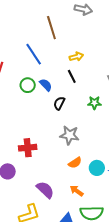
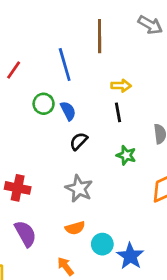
black line: (72, 76) -> (118, 112), moved
purple semicircle: (45, 190) -> (25, 234), moved

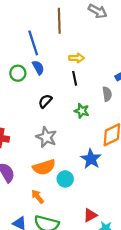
blue semicircle: (68, 111) -> (38, 68), moved
orange semicircle: (75, 228) -> (44, 167), size x1.5
blue star: (130, 256) -> (91, 159), moved

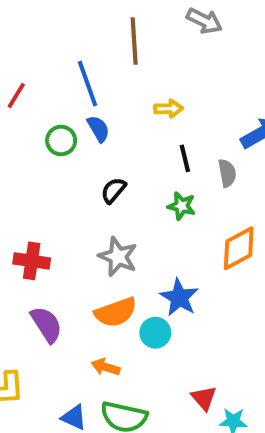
black line: (75, 78) -> (185, 158), moved
blue star: (91, 159) -> (179, 297), moved
orange arrow: (38, 197) -> (106, 367), turned -32
red triangle: (90, 215) -> (204, 398), turned -40

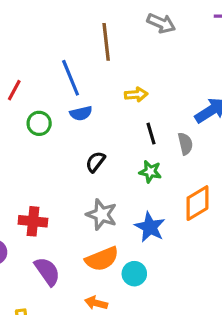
blue semicircle: (98, 129) -> (81, 113), turned 110
green circle: (61, 140) -> (39, 123), moved
blue star: (179, 297) -> (150, 227), moved

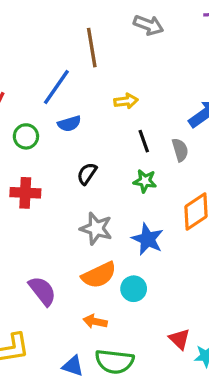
blue line: (71, 78) -> (56, 87), turned 60
red cross: (33, 221) -> (25, 193), moved

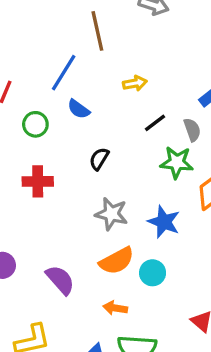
blue semicircle: (69, 124) -> (79, 109), turned 55
black line: (144, 141) -> (155, 123), turned 75
green star: (145, 181) -> (177, 162), moved, size x1.4

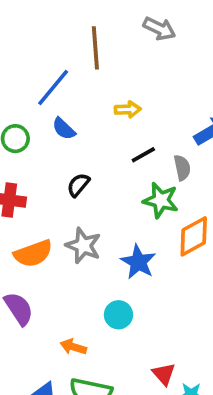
orange semicircle: (117, 261) -> (33, 253), moved

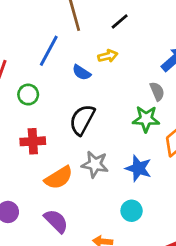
blue semicircle: (64, 129) -> (82, 73), moved
black line: (143, 155) -> (120, 21), moved
black semicircle: (78, 185) -> (82, 120), size x1.6

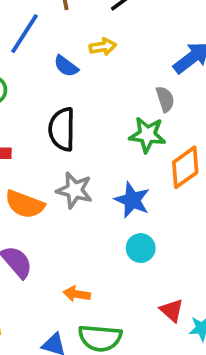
black semicircle: (82, 120) -> (62, 129), turned -32
orange semicircle: (59, 178) -> (25, 204), turned 48
cyan circle: (132, 211) -> (141, 248), moved

